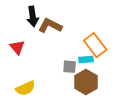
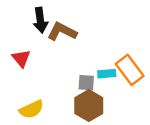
orange rectangle: (95, 45) -> (130, 70), moved
brown hexagon: (86, 82) -> (89, 106), moved

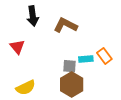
brown L-shape: (62, 32) -> (65, 25), moved
orange rectangle: (130, 70) -> (104, 56), size x0.7

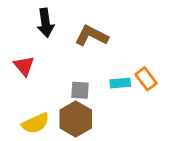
gray square: (70, 66) -> (80, 90), moved
brown hexagon: (72, 85) -> (76, 119), moved

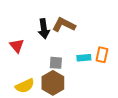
black arrow: (46, 23) -> (44, 29), moved
orange rectangle: (146, 79) -> (102, 55), turned 49

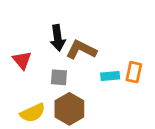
brown L-shape: (64, 25) -> (81, 50), moved
gray square: (56, 63) -> (59, 77), moved

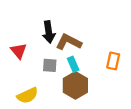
cyan rectangle: (110, 76) -> (73, 64), moved, turned 72
brown hexagon: (69, 109) -> (75, 85), moved

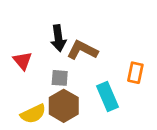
cyan rectangle: (73, 64) -> (108, 97), moved, size x1.5
brown hexagon: (75, 85) -> (64, 106), moved

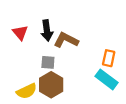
red triangle: (23, 61) -> (20, 33), moved
cyan rectangle: (108, 97) -> (107, 79), moved, turned -30

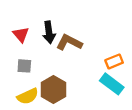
orange rectangle: (109, 58) -> (114, 61), turned 56
gray square: (48, 62) -> (24, 66), moved

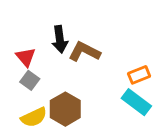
red triangle: (21, 35) -> (26, 57), moved
gray square: (24, 66) -> (30, 80), turned 32

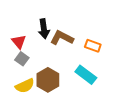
orange rectangle: (139, 75) -> (93, 46), moved, turned 42
cyan rectangle: (136, 102) -> (86, 75), moved

